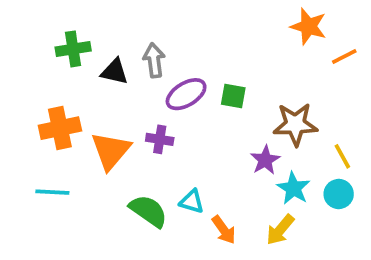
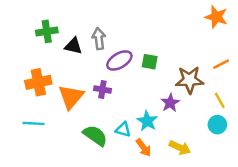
orange star: (309, 26) -> (216, 17), moved
orange line: (344, 57) -> (221, 64), moved
cyan star: (293, 188) -> (147, 121), moved
yellow arrow: (280, 230) -> (180, 148), turned -105

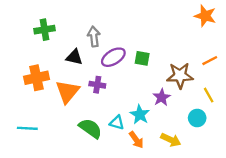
black triangle: (73, 46) -> (74, 57), moved
cyan line: (33, 123) -> (27, 128), moved
cyan circle: (217, 125) -> (197, 118), moved

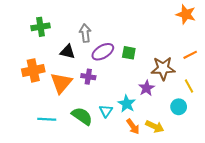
cyan triangle: (117, 123) -> (106, 111), turned 48
cyan line: (27, 128) -> (47, 119), moved
orange arrow: (136, 140) -> (133, 127), moved

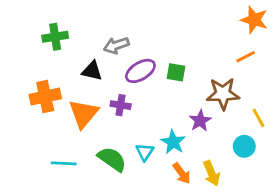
gray arrow: (85, 33) -> (116, 45), turned -102
orange line: (190, 55) -> (246, 57), moved
yellow arrow: (155, 127) -> (212, 173), turned 42

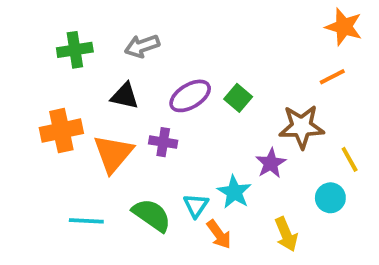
gray arrow: (116, 45) -> (142, 46), moved
green square: (176, 72) -> (238, 98), turned 30
orange arrow: (182, 173) -> (219, 234), moved

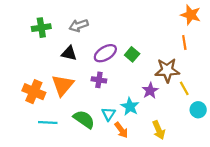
orange line: (332, 77) -> (184, 43), turned -72
orange cross: (61, 131) -> (34, 92), moved, turned 35
purple cross: (163, 142) -> (99, 80), moved
yellow line: (350, 159) -> (184, 88), moved
cyan circle: (330, 198) -> (198, 110), moved

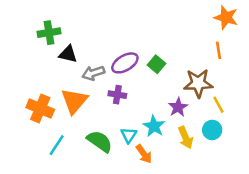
gray arrow: (79, 25) -> (93, 73), moved
black triangle: (69, 53) -> (68, 54), moved
cyan circle: (198, 110) -> (212, 130), moved
cyan line: (48, 123) -> (57, 145), turned -60
yellow arrow: (159, 130) -> (186, 138), moved

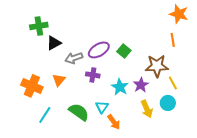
black triangle: (68, 54) -> (54, 43), turned -42
orange triangle: (74, 101) -> (59, 80), size x0.6
cyan star: (154, 126) -> (120, 87), moved

